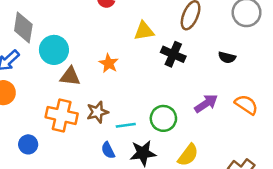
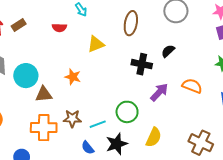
black cross: (173, 54) -> (142, 64), moved
black semicircle: (227, 57) -> (168, 51), turned 136
brown star: (97, 112) -> (72, 118), turned 30

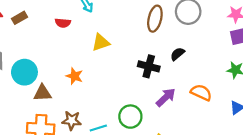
brown ellipse: (131, 23) -> (155, 19), moved

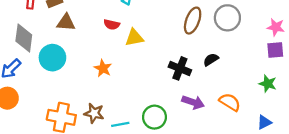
red semicircle: (63, 23) -> (112, 25), moved
brown triangle: (42, 93) -> (66, 22), moved
purple arrow: (166, 97) -> (193, 102), turned 55

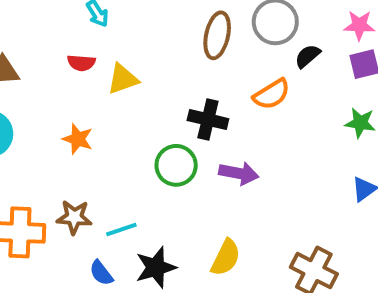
black semicircle: (211, 60) -> (308, 56), moved
orange semicircle: (230, 102) -> (272, 94), moved, turned 125
green circle: (154, 117) -> (176, 165), moved

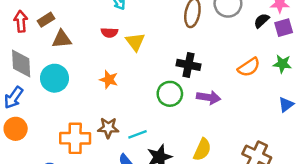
black semicircle: (308, 56) -> (262, 21), moved
yellow triangle: (123, 79) -> (135, 42), turned -45
orange semicircle: (272, 94) -> (249, 67), moved

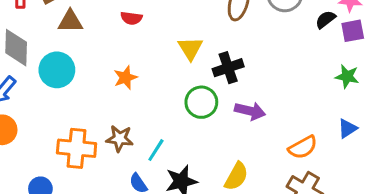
yellow triangle: (135, 42) -> (190, 48), moved
black cross: (188, 65) -> (228, 68), turned -35
orange semicircle: (249, 67) -> (303, 147), moved
orange star: (109, 80) -> (125, 78), turned 30
cyan line: (137, 134) -> (156, 150), turned -42

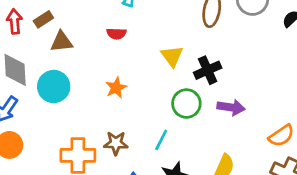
cyan line: (156, 150) -> (161, 140), moved

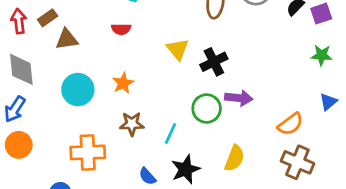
cyan circle: (54, 87) -> (78, 90), moved
green circle: (186, 104) -> (207, 108), moved
brown star: (116, 143) -> (132, 124), moved

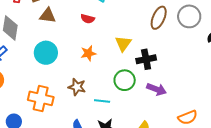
orange star: (123, 83) -> (88, 53), moved
green circle: (207, 108) -> (125, 80), moved
cyan line: (170, 133) -> (102, 101), turned 56

